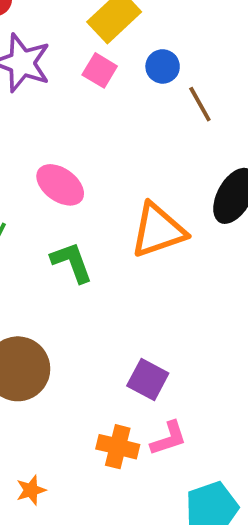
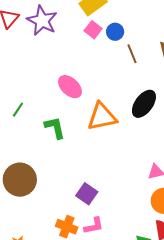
pink square: (100, 70) -> (93, 30), moved
pink ellipse: (60, 185) -> (70, 87), moved

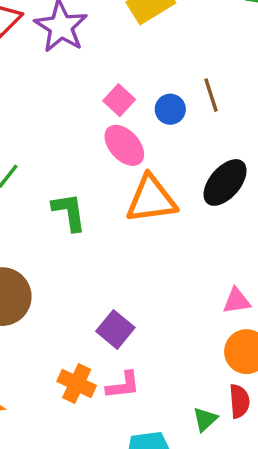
pink square: (93, 30) -> (119, 100), moved
blue circle: (115, 32) -> (170, 109), moved
pink ellipse: (70, 87) -> (124, 145), moved

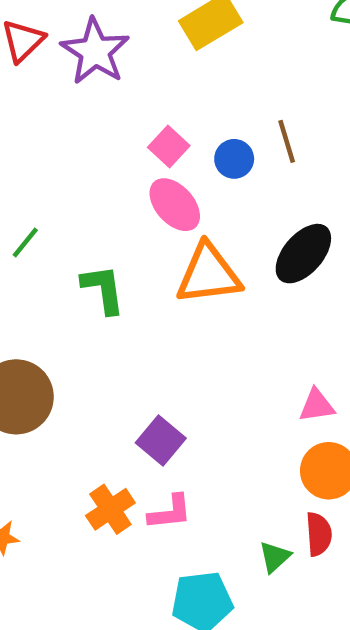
orange cross: (77, 383) -> (110, 509), turned 30

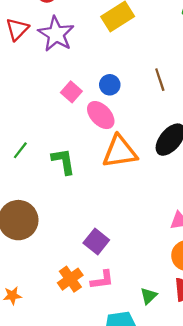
pink square: (169, 147) -> (71, 92), moved
blue circle: (234, 159) -> (110, 85), moved
green line: (25, 243) -> (20, 150), moved
green triangle: (275, 557) -> (149, 296), moved

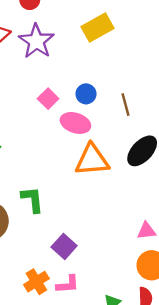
brown line: (160, 80) -> (126, 105), moved
pink ellipse: (101, 115) -> (75, 123), turned -32
green L-shape: (63, 161) -> (32, 199), moved

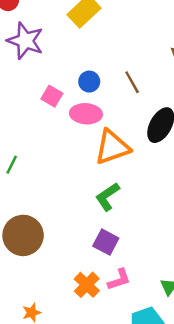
green L-shape: (32, 199) -> (107, 197), moved, turned -104

